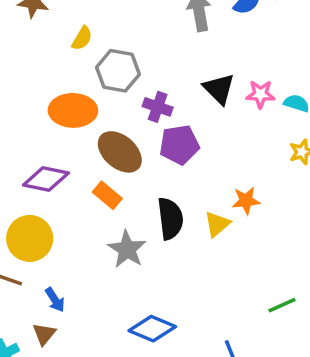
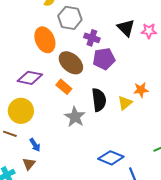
orange ellipse: (73, 110) -> (45, 40), turned 65
blue diamond: (152, 329) -> (111, 158), moved

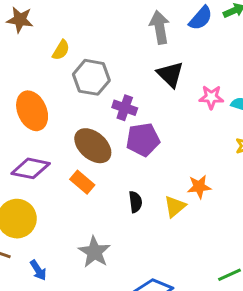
black triangle: (126, 28) -> (170, 74), moved
orange ellipse: (45, 40) -> (32, 111), moved
black semicircle: (99, 100) -> (135, 202), size x0.6
gray star: (75, 117) -> (94, 252), moved

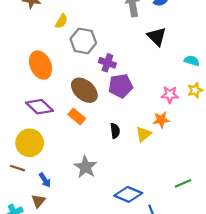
black triangle: (170, 74) -> (157, 37), moved
pink star: (211, 97) -> (170, 95), moved
purple diamond: (31, 168) -> (39, 107), turned 32

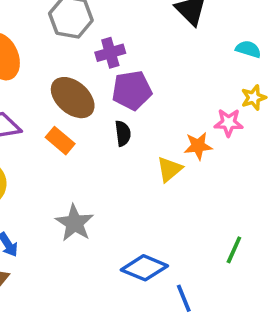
purple cross: (107, 63) -> (110, 53), turned -35
pink star: (170, 95) -> (229, 123), moved
black semicircle: (115, 131) -> (123, 133), moved
green line: (183, 183) -> (234, 250), turned -42

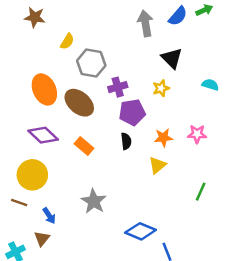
brown ellipse: (73, 98) -> (79, 103), moved
yellow star: (254, 98) -> (161, 88), moved
orange star: (198, 146) -> (163, 138), moved
green line: (234, 250) -> (201, 192), moved

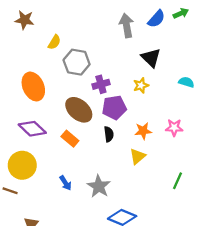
brown ellipse: (79, 103) -> (79, 110), moved
gray star: (94, 201) -> (99, 186), moved
blue arrow: (49, 216) -> (65, 183), moved

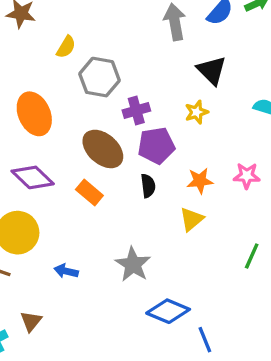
blue arrow: (65, 183) -> (66, 271), moved, turned 136

